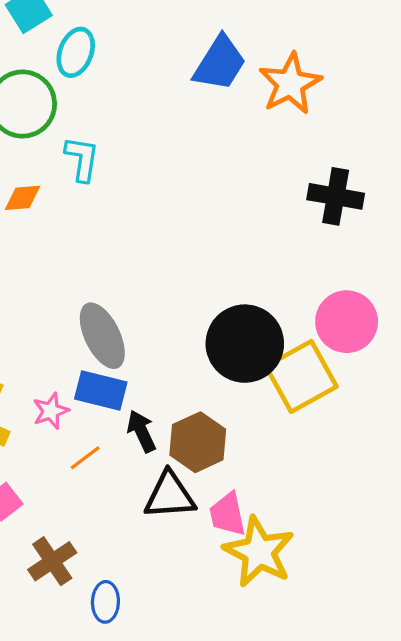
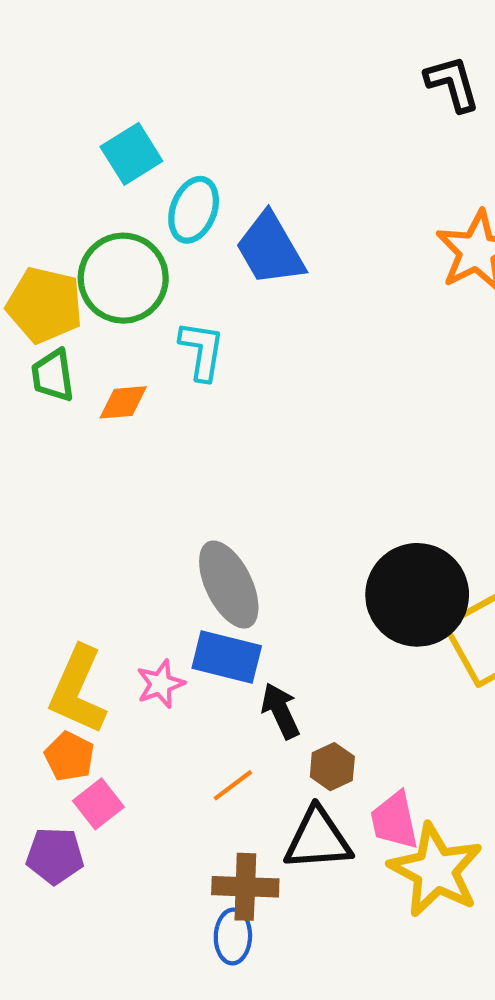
blue trapezoid: (220, 63) -> (270, 249), moved, turned 118
brown hexagon: (198, 442) -> (332, 767), moved, size x0.6
orange line: (85, 458) -> (233, 785), moved
black triangle: (170, 495) -> (318, 839), moved
brown cross: (52, 561) -> (245, 887), moved, turned 36

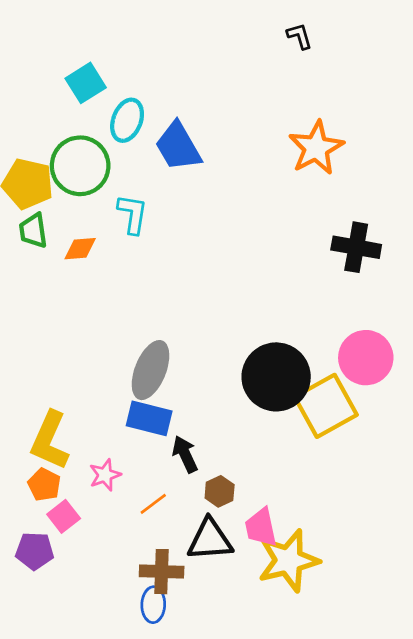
black L-shape: (452, 83) -> (300, 36), size x0.7
gray ellipse: (229, 585) -> (151, 370), turned 48
pink star: (160, 684) -> (105, 475), moved
yellow star: (436, 870) -> (289, 560), turned 30

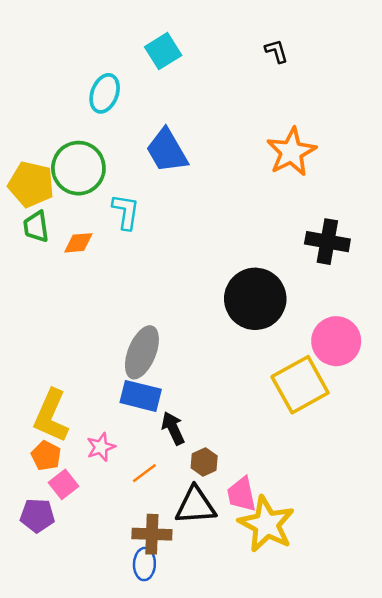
cyan square: (86, 83) -> (163, 51), moved
cyan ellipse: (127, 120) -> (105, 93), moved
black circle: (276, 377) -> (255, 299), moved
yellow star: (289, 560) -> (266, 524), turned -30

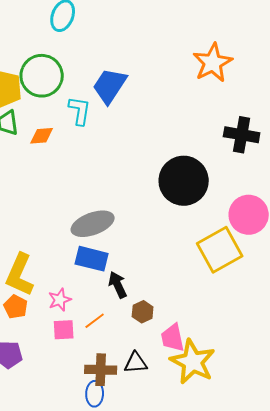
blue trapezoid: (167, 151) -> (110, 86), moved, turned 63
gray ellipse: (142, 352) -> (93, 224), turned 48
pink square: (64, 484) -> (64, 330), moved, turned 35
black triangle: (195, 506) -> (136, 363), moved, size x0.7

